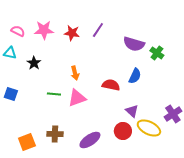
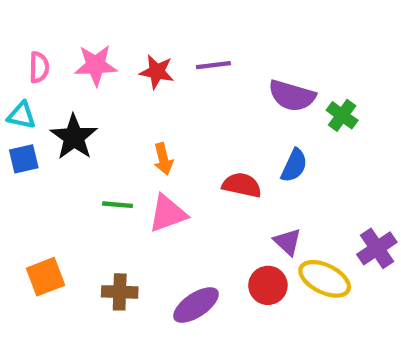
purple line: (98, 30) -> (213, 65), turned 49
pink semicircle: (18, 31) -> (39, 67), turned 64
black star: (34, 63) -> (74, 137), size x1.5
blue square: (11, 94) -> (24, 159), moved, turned -32
orange square: (27, 142) -> (46, 277), moved

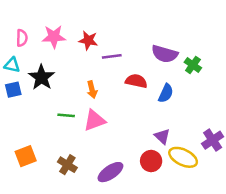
purple line: (213, 65) -> (112, 56), moved
red semicircle: (242, 185) -> (136, 81), moved
brown cross: (120, 292) -> (67, 165), turned 30

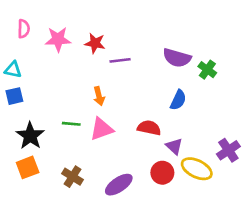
pink semicircle: (22, 38) -> (24, 29), moved
black star: (42, 77) -> (30, 136), moved
red semicircle: (136, 81) -> (149, 128), moved

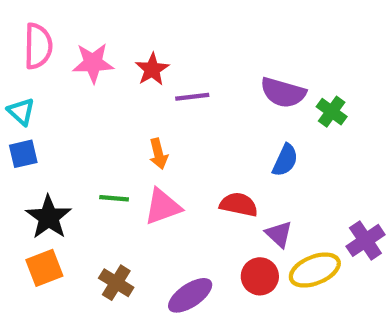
pink semicircle: (24, 29) -> (38, 46), size x1.5
red star: (95, 43) -> (152, 69), turned 30
cyan triangle: (13, 70) -> (21, 112), turned 30
yellow ellipse: (197, 169) -> (315, 270), turned -48

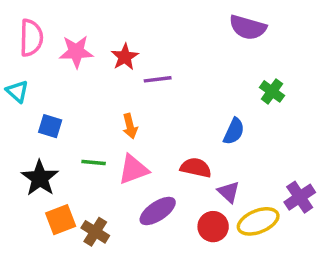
purple semicircle: (283, 93) -> (248, 27), moved
blue square: (23, 154) -> (50, 126), moved, turned 30
orange square: (44, 268) -> (61, 220), moved
purple ellipse: (190, 295) -> (158, 211), moved

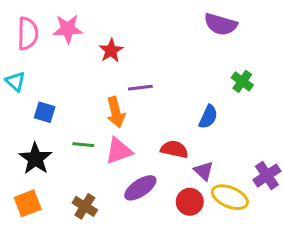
pink star: (76, 52) -> (68, 29), moved
purple line: (158, 79) -> (140, 88), moved
orange arrow: (130, 126) -> (116, 112), size x1.4
orange square: (61, 220) -> (28, 203), moved
yellow ellipse: (258, 221) -> (230, 197), turned 45

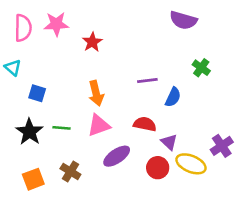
purple line: (140, 88) -> (147, 80), moved
green line: (83, 145) -> (61, 128), moved
orange square: (28, 203) -> (33, 179), moved

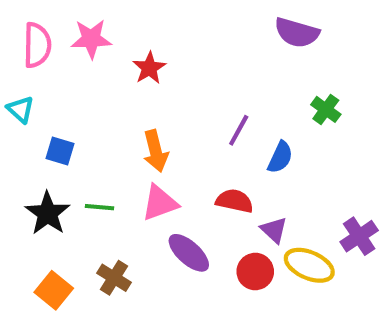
purple line: (147, 80) -> (239, 130), turned -54
purple ellipse: (117, 156) -> (189, 253), turned 76
orange square: (33, 179) -> (54, 290), turned -30

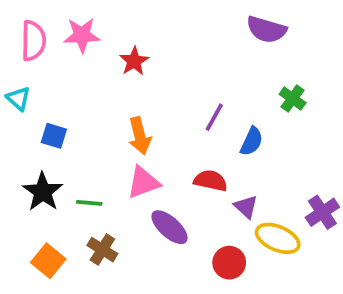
green line: (99, 207) -> (89, 203), moved
red circle: (255, 272) -> (229, 263), moved

